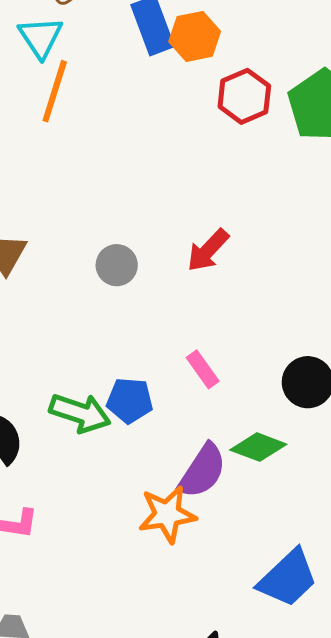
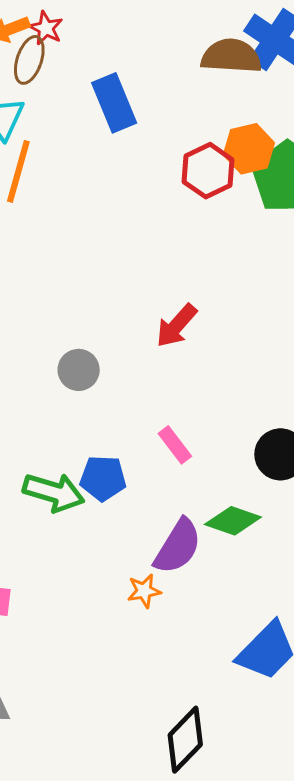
orange hexagon: (195, 36) -> (249, 149), moved
gray circle: (117, 265) -> (79, 370), moved
orange star: (167, 514) -> (144, 591), size x0.6

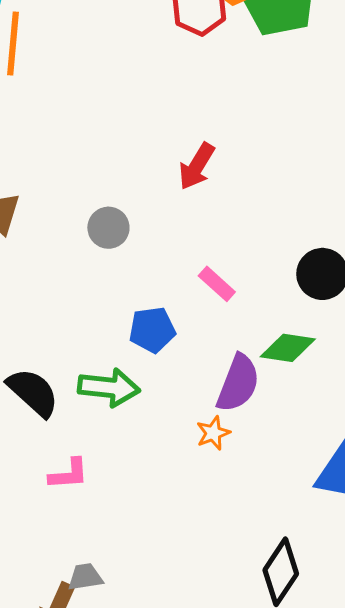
green arrow: (54, 492) -> (109, 387), moved

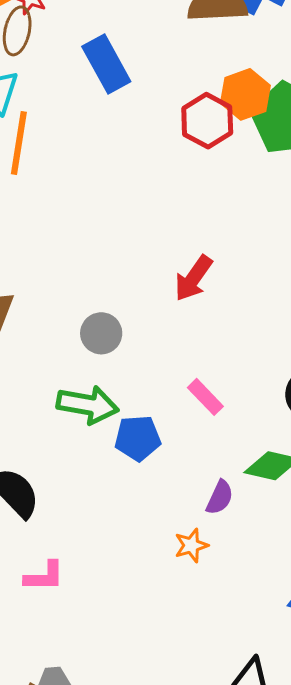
purple semicircle: (238, 383) -> (220, 497), size x0.6
green arrow: (109, 387) -> (88, 405), moved

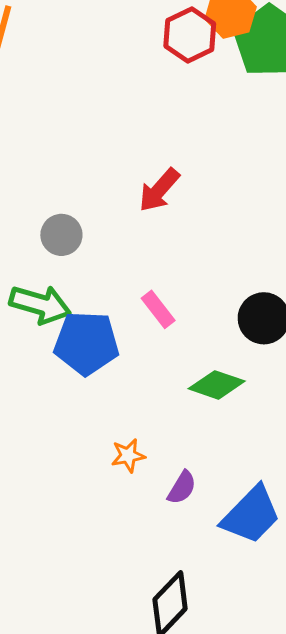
blue pentagon: (138, 438) -> (86, 343), size x1.4
purple semicircle: (220, 497) -> (182, 488), moved

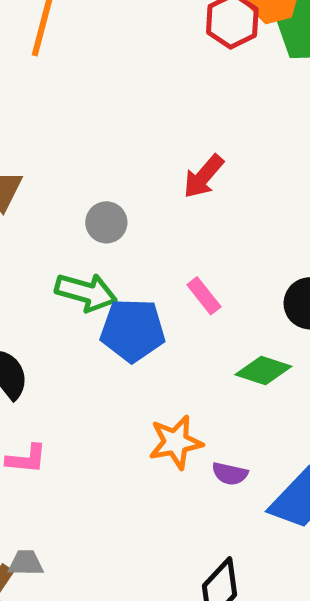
orange star: (128, 456) -> (176, 442), size x1.6
purple semicircle: (182, 488) -> (230, 474), turned 72

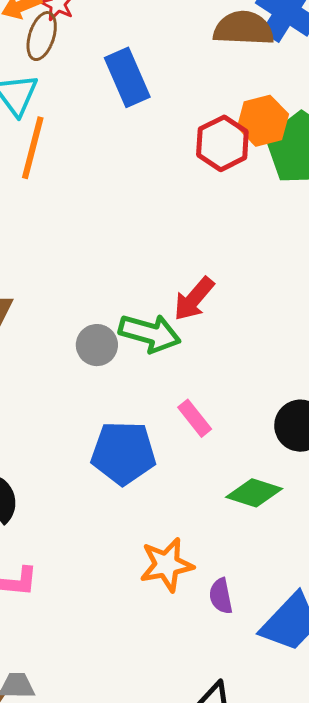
green arrow: (86, 292) -> (150, 333), moved
purple semicircle: (230, 474) -> (221, 596), turned 66

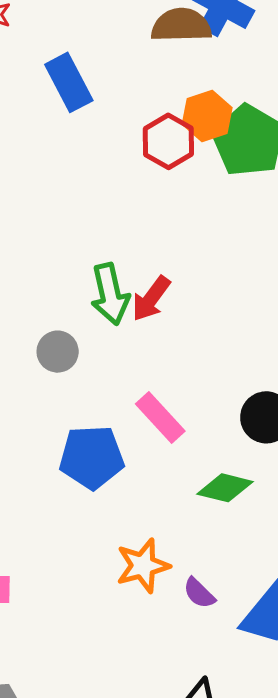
green arrow: (150, 333) -> (110, 294), moved, turned 66
pink rectangle: (195, 418) -> (160, 417), size x1.4
purple semicircle: (221, 596) -> (199, 593), turned -30

